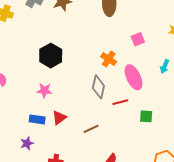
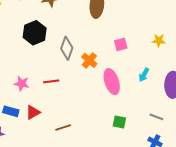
black hexagon: (51, 56) -> (35, 33), moved
gray diamond: (98, 87) -> (67, 48), moved
red line: (120, 102) -> (51, 81), moved

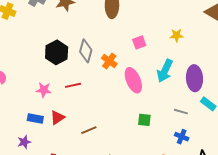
black hexagon: (35, 33) -> (57, 52), moved
cyan arrow: (144, 75) -> (165, 71), size x1.6

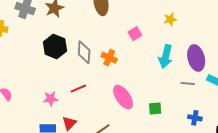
black hexagon: (57, 52) -> (55, 46), moved
pink ellipse: (133, 80) -> (123, 97), moved
gray line: (181, 112) -> (188, 83), moved

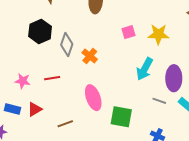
yellow star: (170, 19) -> (158, 34), size x1.5
pink square: (135, 34) -> (129, 32), moved
green square: (155, 109) -> (121, 117), size x1.6

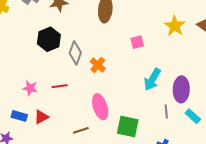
yellow star: (158, 34) -> (175, 26), moved, turned 30
gray line: (159, 101) -> (166, 112), turned 64
brown line: (65, 124) -> (81, 130), moved

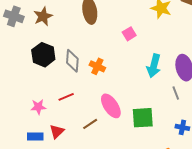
brown line: (81, 130) -> (90, 124), moved

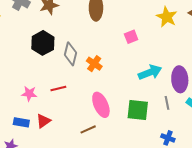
cyan arrow: (154, 66) -> (150, 72), turned -135
green square: (143, 118) -> (138, 110), moved
brown line: (90, 124) -> (88, 129), moved

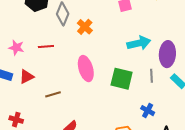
brown line: (88, 129) -> (53, 94), moved

